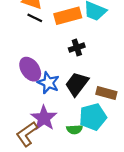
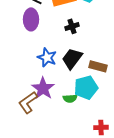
purple ellipse: (30, 69) -> (31, 19), moved, turned 35

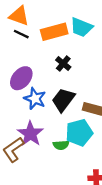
purple ellipse: (31, 19) -> (21, 78), moved, turned 40
black cross: (72, 26) -> (63, 63), turned -32

